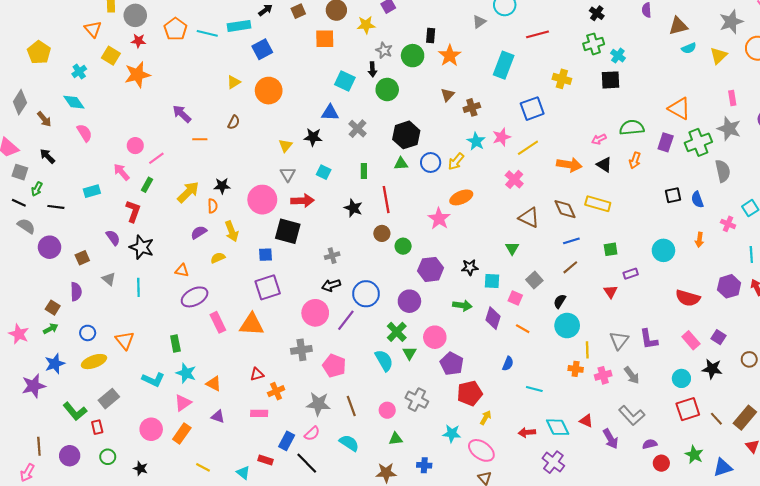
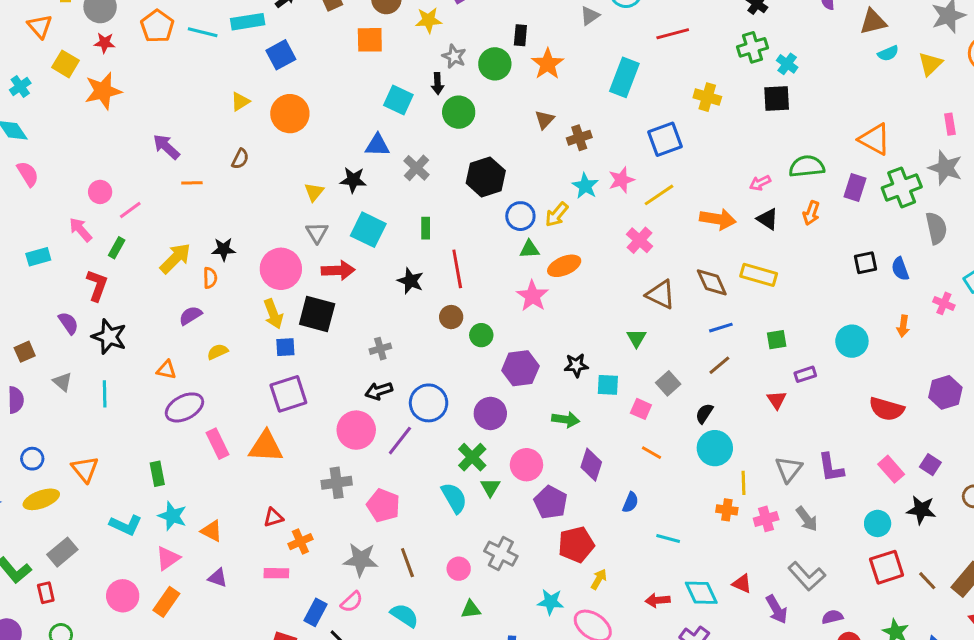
green triangle: (401, 164) -> (529, 249), moved
cyan square: (324, 172) -> (368, 230), size x1.6
yellow arrow: (232, 231) -> (273, 314), moved
purple diamond: (493, 318) -> (591, 465), moved

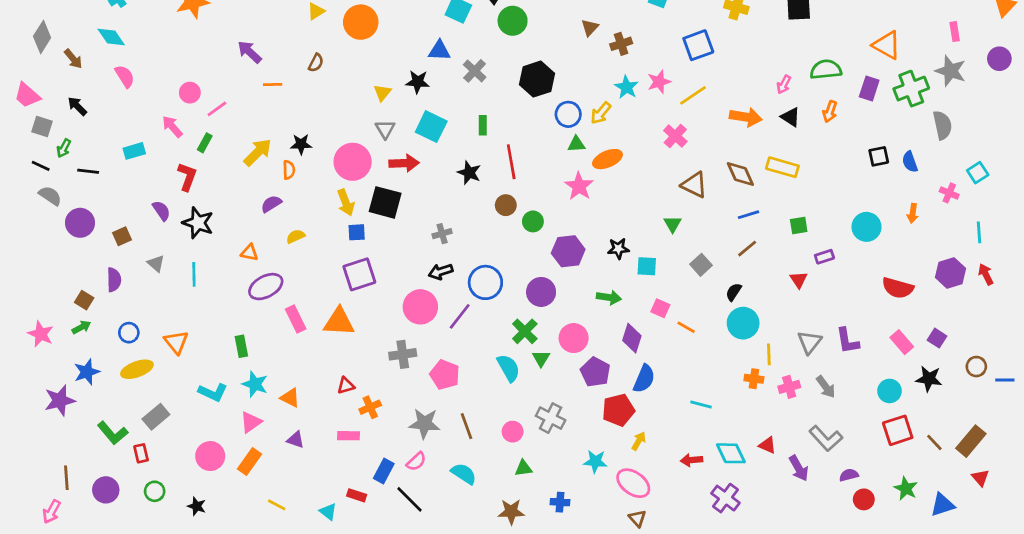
pink arrow: (760, 183) -> (784, 84), turned -36
pink square: (641, 409) -> (660, 308), moved
blue semicircle: (630, 502) -> (644, 379), moved, size x1.5

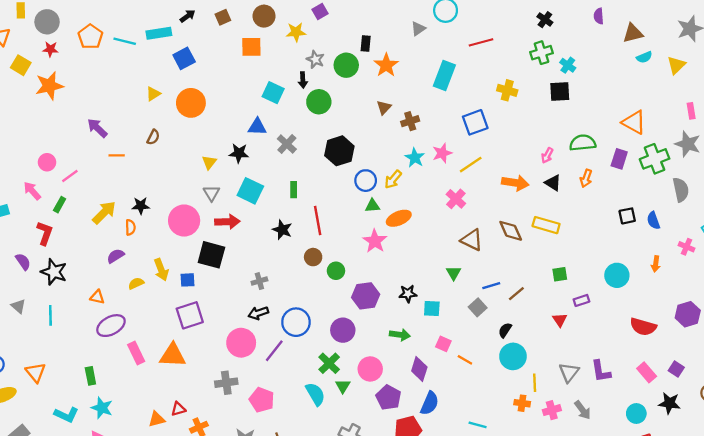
yellow arrow: (346, 202) -> (161, 270), moved
blue line: (749, 215) -> (491, 286), moved
orange triangle: (290, 398) -> (157, 419), moved, turned -42

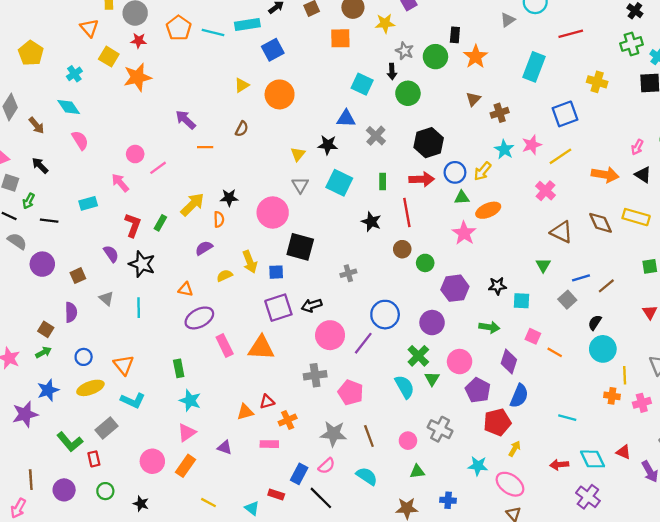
green rectangle: (60, 205) -> (160, 223), moved
red arrow: (227, 222) -> (422, 179), moved
black arrow: (258, 313) -> (312, 305), moved
cyan L-shape: (66, 415) -> (133, 400), moved

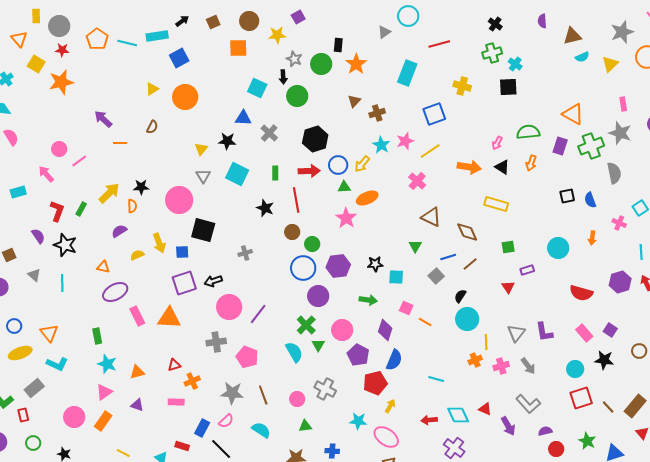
brown diamond: (601, 223) -> (467, 232), moved
blue circle: (385, 315) -> (303, 268), moved
orange cross: (612, 396) -> (475, 360), turned -32
orange triangle: (245, 412) -> (137, 372), moved

